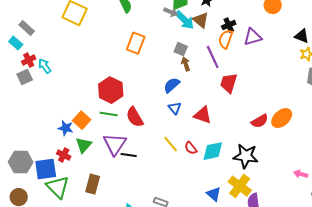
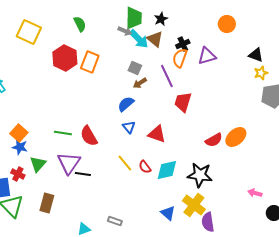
brown arrow: (186, 64) -> (140, 83), turned -104
red hexagon: (111, 90) -> (65, 58), moved
orange square: (82, 120) -> (19, 133), moved

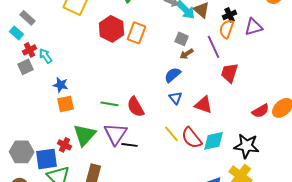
orange square: (19, 133) -> (66, 104), turned 36
blue star: (20, 147) -> (61, 85), moved
green triangle: (38, 164) -> (85, 135), size x1.4
red semicircle: (145, 167) -> (192, 138), size x1.6

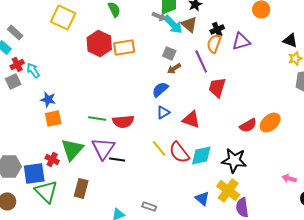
orange rectangle: (137, 33) -> (124, 47), turned 60
blue triangle: (176, 98) -> (163, 112), turned 40
red semicircle: (136, 107) -> (123, 121), turned -65

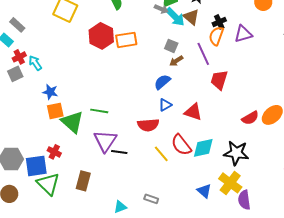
red semicircle: (123, 121) -> (148, 125), moved
yellow line: (159, 148) -> (161, 154), moved
green triangle: (72, 149) -> (72, 122), moved, turned -30

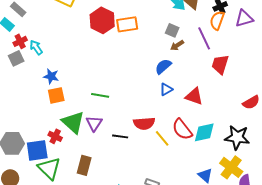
green triangle: (72, 122) -> (73, 122), moved
red semicircle: (148, 125) -> (144, 123), moved
purple triangle: (105, 141) -> (94, 123), moved, size x0.7

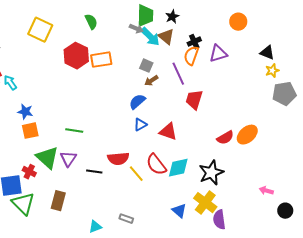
black star: (237, 137) -> (211, 173), turned -30

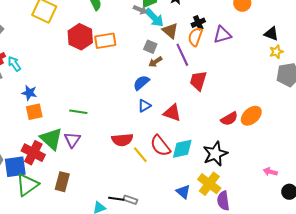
brown triangle: (166, 37) -> (170, 31), moved
red cross: (29, 172) -> (33, 153), size x1.6
black line: (94, 172) -> (116, 199), moved
green triangle: (23, 204) -> (27, 185), turned 40

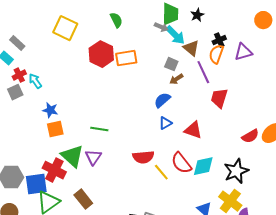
brown rectangle: (62, 182) -> (83, 199), turned -54

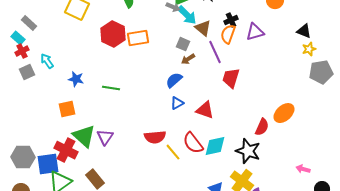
red cross: (19, 75) -> (22, 51), moved
blue star: (50, 110) -> (76, 79), moved
green line: (99, 129) -> (111, 88), moved
red semicircle: (250, 136) -> (262, 127), moved, turned -36
black star: (236, 171) -> (248, 151), turned -30

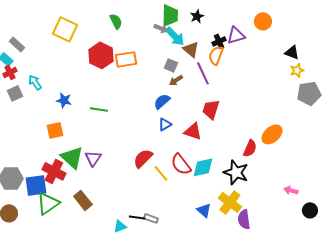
purple triangle: (255, 32) -> (236, 35), moved
red trapezoid: (231, 78) -> (211, 109), moved
red semicircle: (155, 137) -> (143, 158), turned 140

